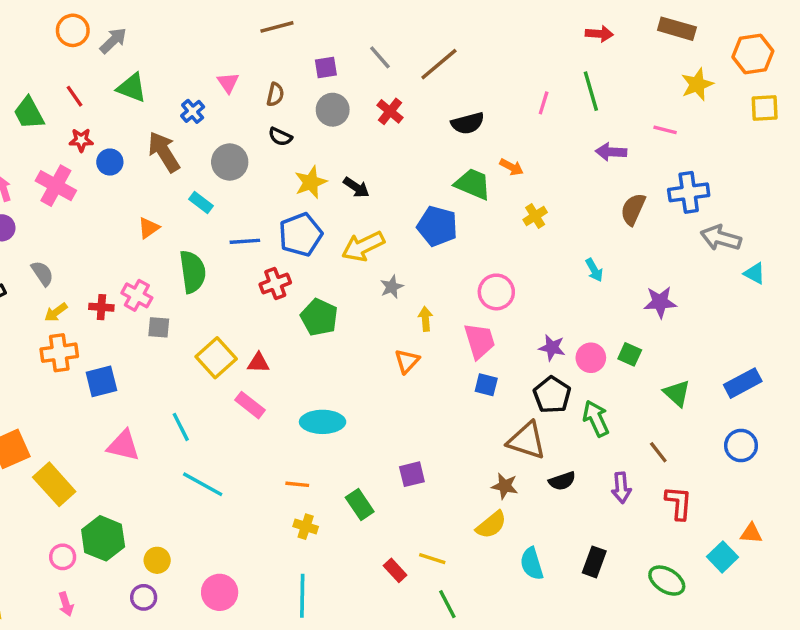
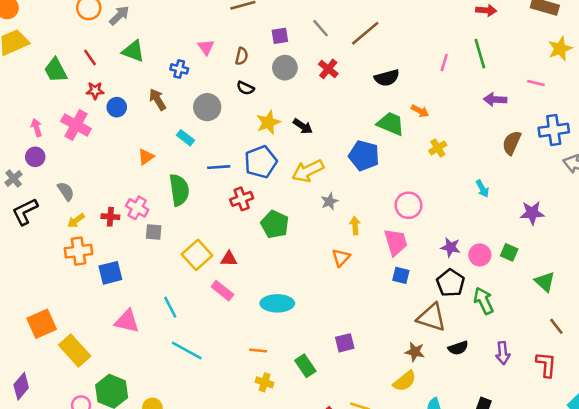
blue cross: (193, 111) -> (179, 69), turned -36
brown arrow: (164, 152) -> (158, 100), size x0.7
brown line: (658, 452) -> (556, 326), moved

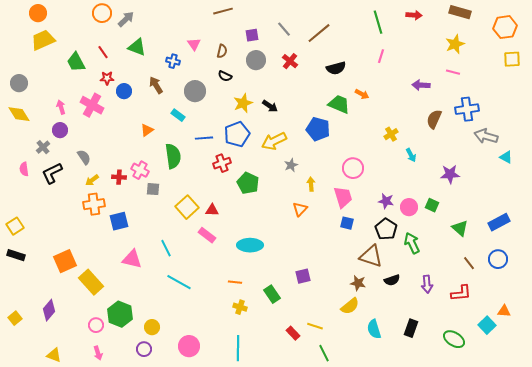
yellow star: (560, 49) -> (455, 44), moved
green line: (480, 54) -> (378, 22), moved
yellow cross: (438, 148) -> (391, 134), moved
red L-shape: (546, 365) -> (461, 293), turned 80

